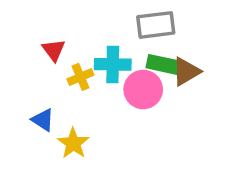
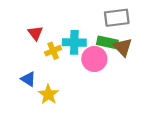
gray rectangle: (156, 25) -> (117, 18), moved
brown triangle: (186, 72) -> (123, 47), turned -42

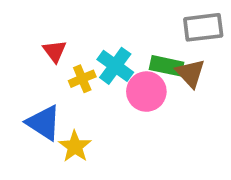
gray rectangle: (117, 18) -> (203, 27), moved
cyan cross: (74, 42) -> (115, 66), turned 35
blue triangle: (28, 79) -> (44, 123), size x1.5

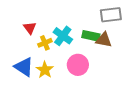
brown triangle: (190, 73) -> (104, 40), turned -36
pink circle: (146, 92) -> (78, 65), moved
yellow star: (75, 147) -> (45, 70), moved

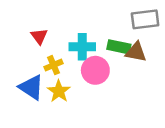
cyan cross: (63, 36) -> (82, 47), turned -36
yellow cross: (45, 43) -> (54, 65), moved
pink circle: (78, 65) -> (95, 70), moved

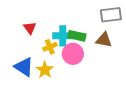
green rectangle: (119, 47) -> (77, 36), moved
yellow cross: (54, 65) -> (50, 47), moved

